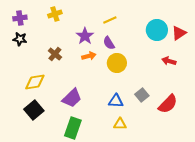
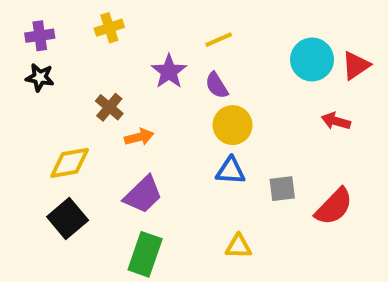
orange arrow: (89, 56) -> (139, 137), moved
gray square: (142, 95) -> (282, 189), turned 32
blue triangle: (116, 101) -> (231, 171), moved

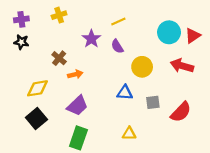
red arrow: (336, 121) -> (182, 66), size x1.5
yellow circle: (233, 125) -> (142, 67), moved

